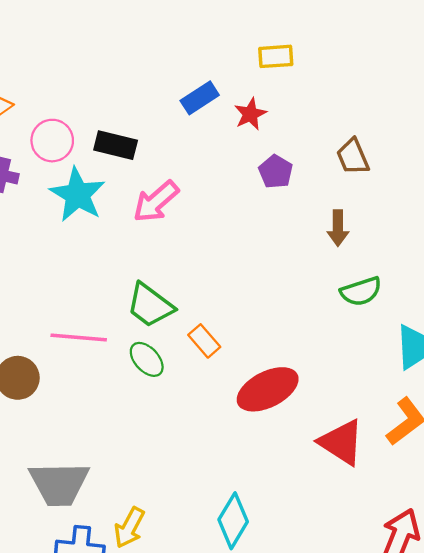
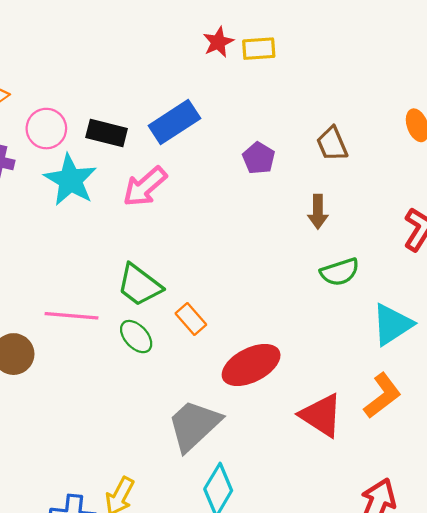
blue rectangle: (200, 98) -> (174, 122), moved, size x1.4
red star: (250, 114) -> (218, 42), moved
gray trapezoid: (59, 484) -> (194, 425), moved, turned 138

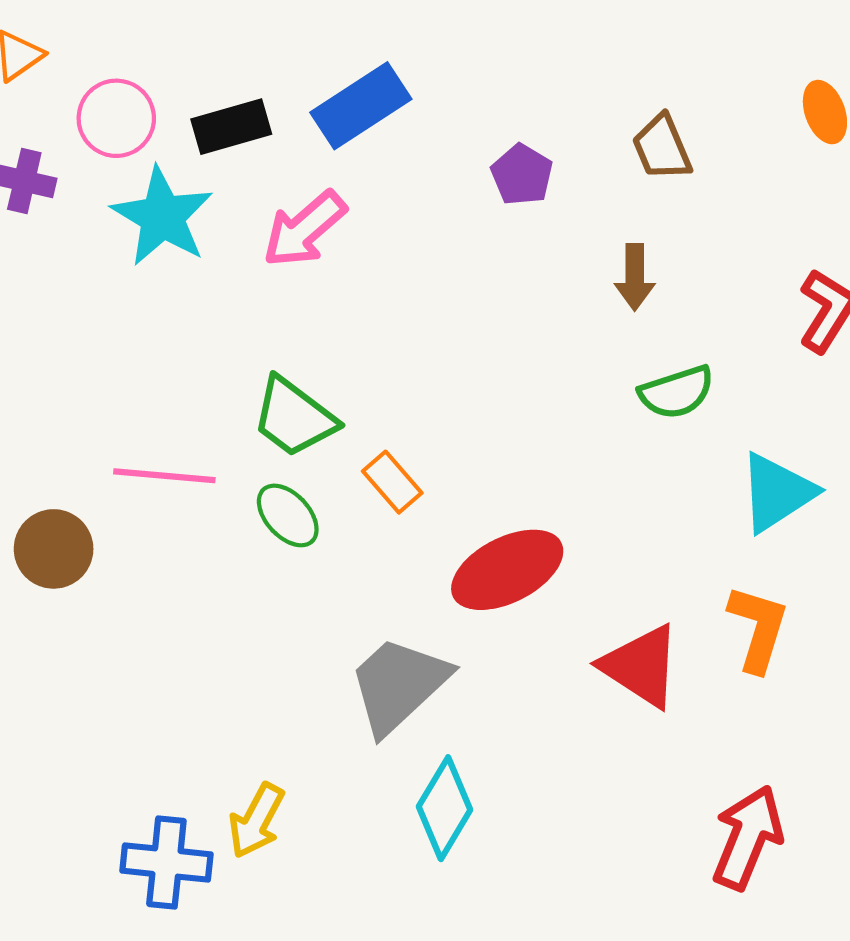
black rectangle: (107, 133) -> (231, 127), turned -30
orange L-shape: (382, 396) -> (758, 628), turned -36

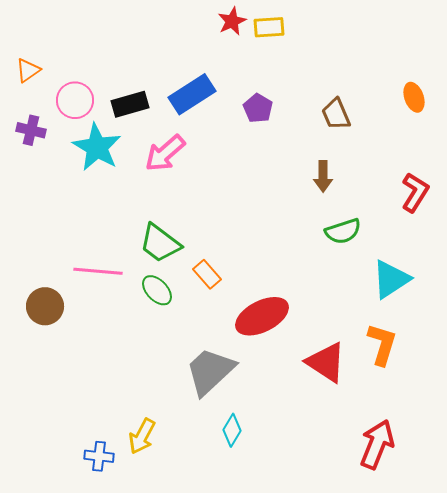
purple pentagon: (522, 175) -> (258, 108), moved
cyan diamond: (445, 808) -> (232, 430), size x0.7
blue cross: (166, 863) -> (99, 456), size x0.7

